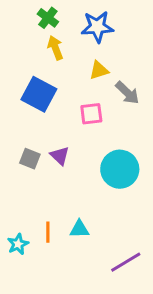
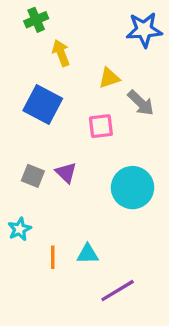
green cross: (48, 18) -> (36, 20), moved, turned 30
blue star: (97, 27) -> (144, 30), moved
cyan star: (18, 244) -> (20, 229), moved
purple line: (126, 262) -> (118, 291), moved

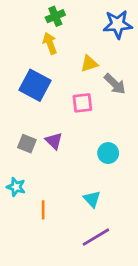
green cross: (36, 20) -> (55, 16), moved
cyan circle: (132, 188) -> (108, 153), size x0.6
cyan star: (20, 229) -> (16, 187), turned -30
cyan triangle: (88, 254) -> (92, 199), moved, turned 48

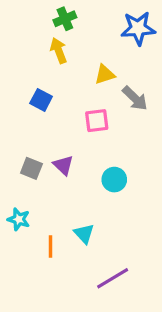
blue square: (35, 85) -> (41, 100), size x0.6
cyan circle: (108, 153) -> (114, 180), moved
cyan triangle: (92, 199) -> (84, 234), moved

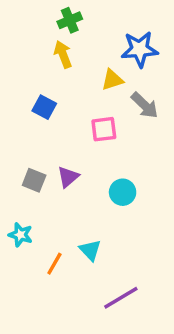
blue star: (138, 28) -> (140, 49), moved
purple triangle: (63, 165) -> (68, 177), turned 35
orange line: (51, 246) -> (54, 264), turned 30

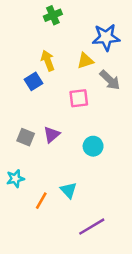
yellow arrow: (63, 54) -> (48, 61), moved
blue square: (44, 107) -> (33, 81), turned 30
cyan star: (20, 235) -> (15, 179), turned -30

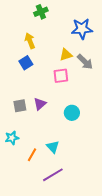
yellow arrow: (48, 61) -> (30, 41), moved
yellow triangle: (85, 61) -> (66, 55), moved
gray square: (26, 137) -> (20, 106), turned -32
purple line: (92, 227) -> (53, 175), moved

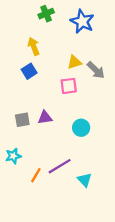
blue star: (82, 29) -> (82, 21), moved, turned 30
purple triangle: (40, 104) -> (45, 118), turned 32
cyan triangle: (53, 147) -> (85, 180), moved
purple line: (53, 175) -> (60, 166), moved

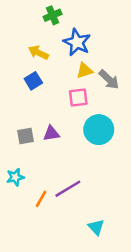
blue star: (82, 21) -> (77, 42), moved
yellow arrow: (34, 46) -> (38, 53), turned -42
cyan circle: (81, 128) -> (99, 130), moved, size x1.5
cyan triangle: (85, 180) -> (96, 227), moved

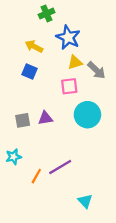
blue square: (33, 81) -> (29, 71), turned -35

